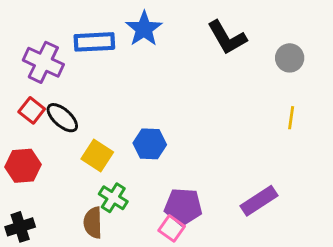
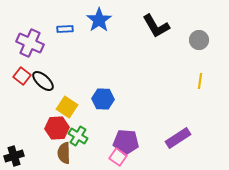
blue rectangle: (94, 42) -> (65, 29), size x0.6
red hexagon: (23, 166) -> (57, 128), moved

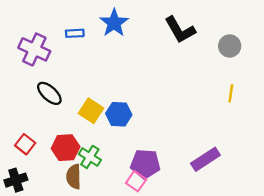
red square: (22, 76) -> (25, 144), moved
yellow square: (67, 107) -> (91, 111), moved

